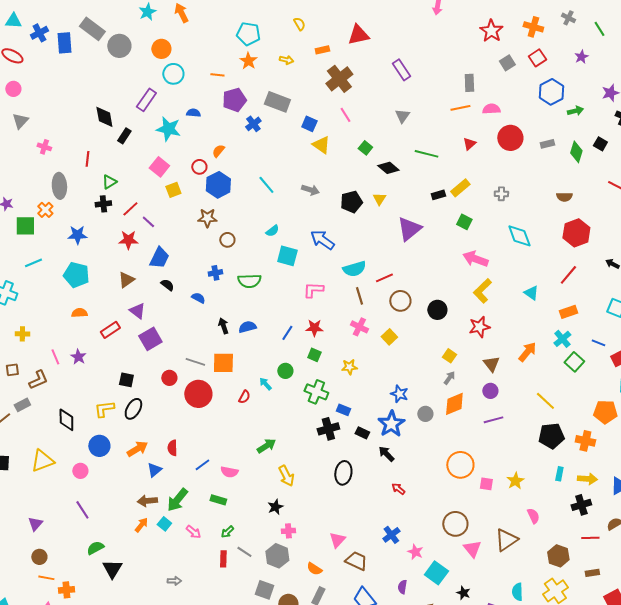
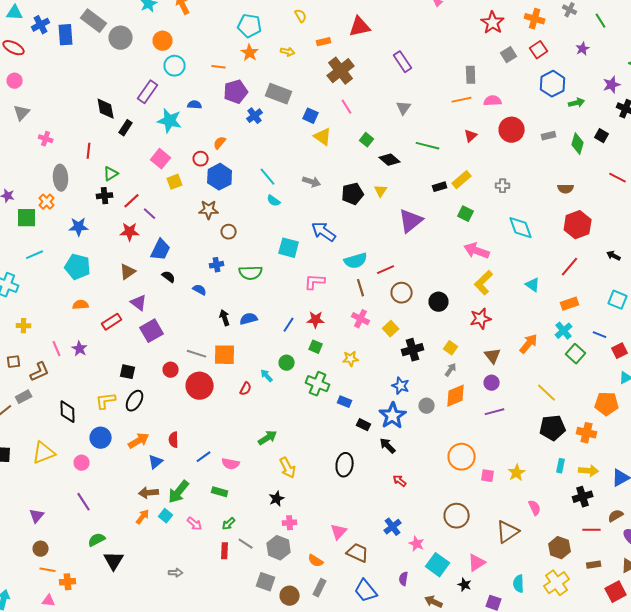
cyan semicircle: (272, 231) -> (274, 201), moved, turned 72
black cross: (328, 429) -> (413, 350), moved
pink triangle: (472, 549) -> (477, 563), moved, turned 36

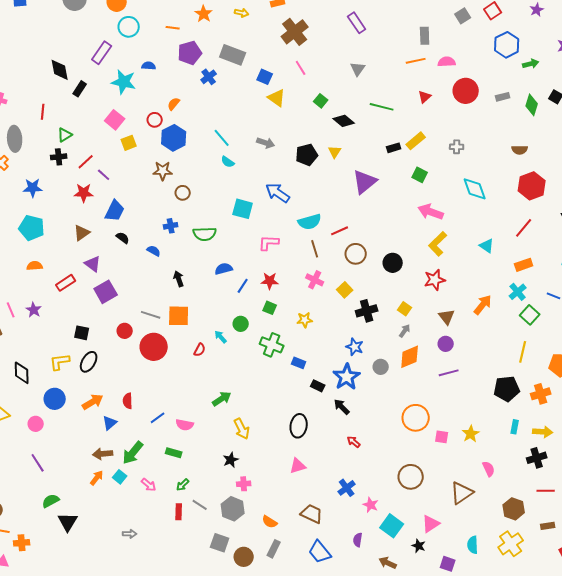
blue semicircle: (249, 319) -> (224, 269), moved
yellow line: (547, 393) -> (523, 352), moved, turned 60
orange cross: (587, 433) -> (541, 394), turned -30
pink triangle: (339, 532) -> (298, 466), moved, turned 30

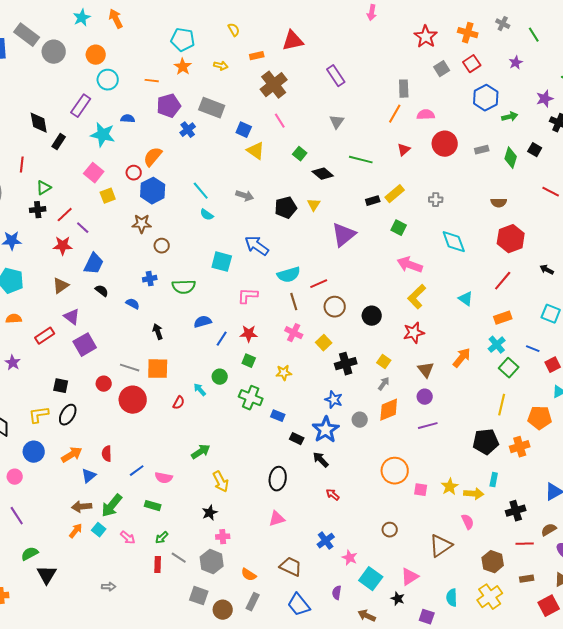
orange line: (416, 61) -> (395, 114), turned -48
orange semicircle: (174, 104) -> (153, 157), size x1.5
yellow arrow: (543, 432) -> (474, 494), moved
brown circle: (411, 477) -> (390, 530), size x0.6

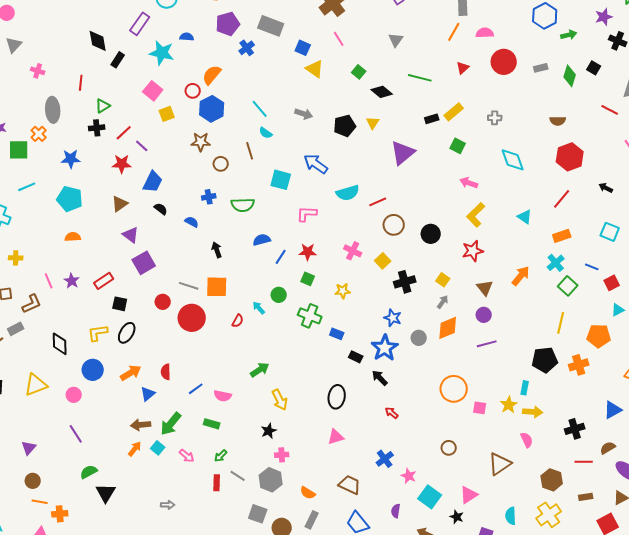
pink arrow: (410, 265) -> (469, 183), size x0.7
brown line: (294, 302) -> (250, 151), moved
red rectangle: (45, 336) -> (104, 281), moved
cyan rectangle: (494, 480) -> (525, 388), moved

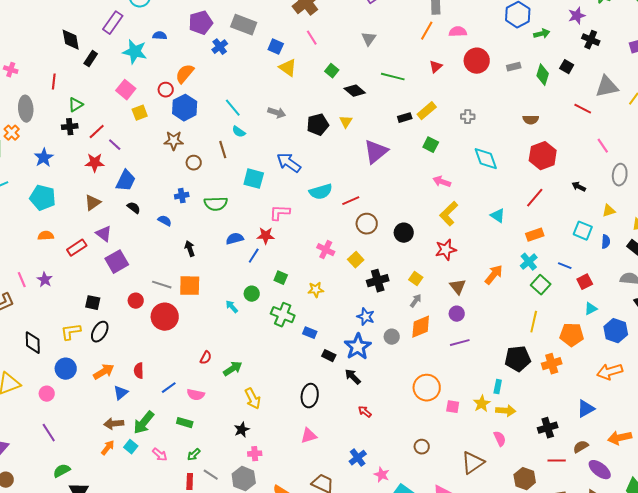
blue star: (71, 159) -> (44, 158), turned -30
red star: (308, 252) -> (266, 236), moved
red rectangle: (104, 281) -> (77, 248), moved
red semicircle: (238, 321) -> (206, 358), moved

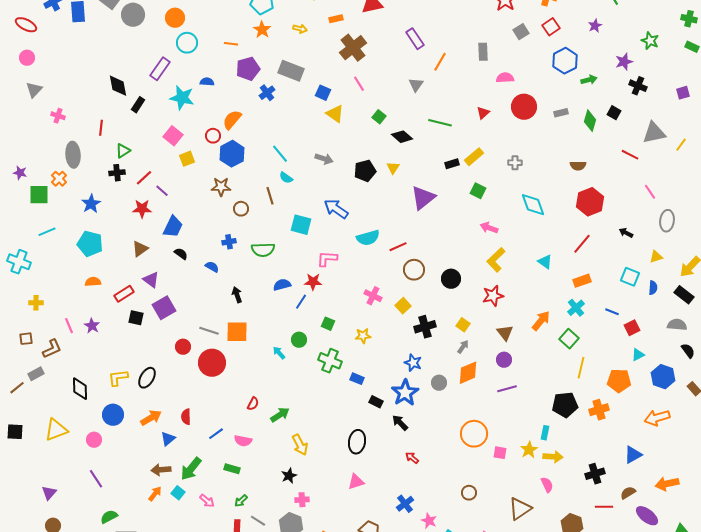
orange line: (427, 31) -> (440, 62), moved
green square: (541, 285) -> (569, 339), moved
black square: (93, 303) -> (136, 318), moved

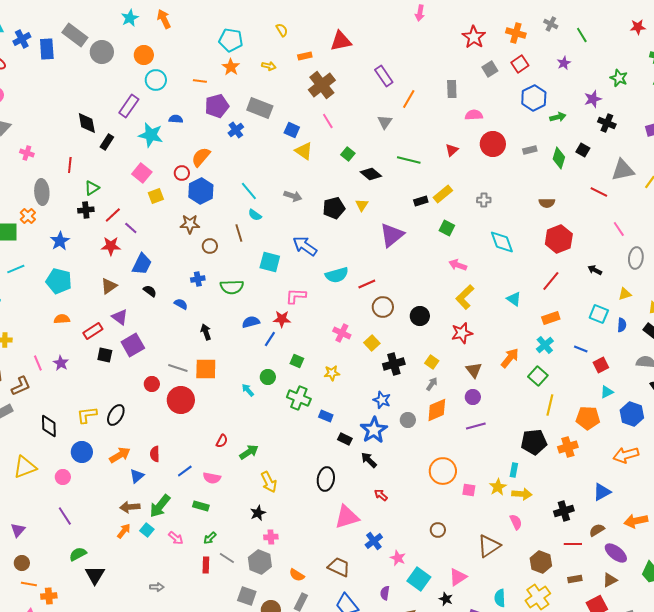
pink triangle: (356, 482) -> (347, 517), moved, size x1.5

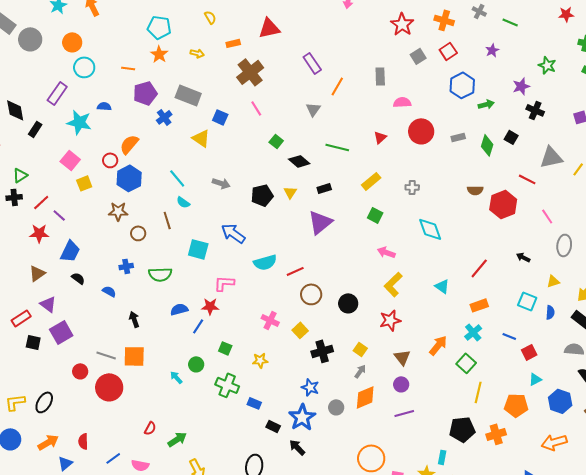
green line: (582, 35) -> (510, 22), turned -35
yellow triangle: (304, 151) -> (201, 138), moved
black rectangle: (421, 201) -> (324, 188), moved
red hexagon: (559, 239) -> (503, 204), moved

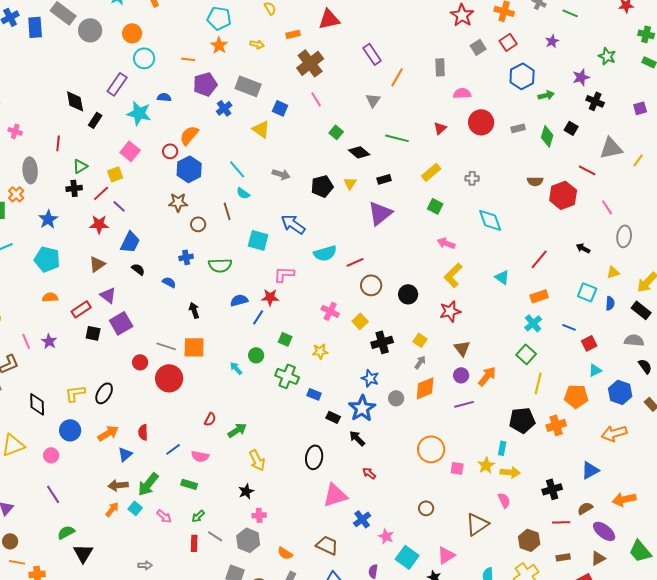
yellow square: (84, 183) -> (115, 174), moved
orange arrow: (438, 345) -> (487, 376), moved

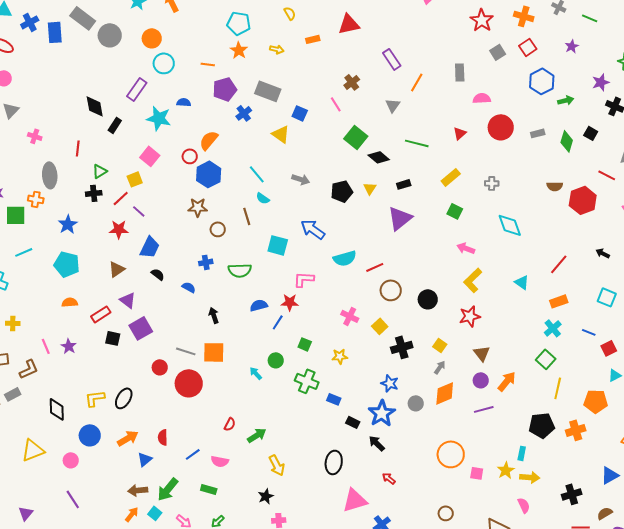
brown cross: (310, 63) -> (352, 82), moved, size x0.6
green square: (336, 132) -> (356, 137), size x1.6
orange cross: (16, 194) -> (36, 199), turned -35

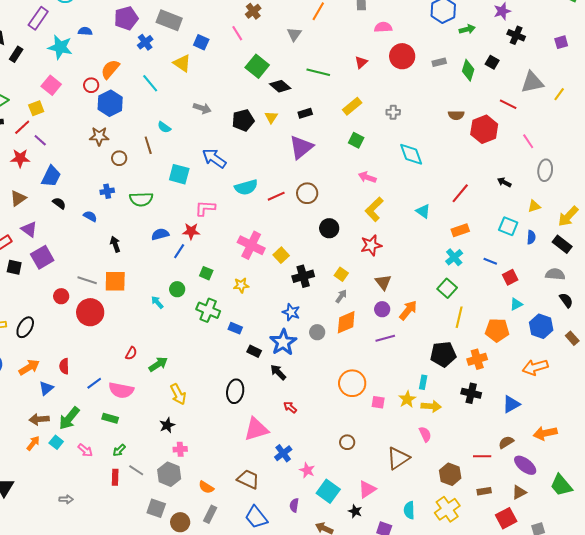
cyan line: (257, 174) -> (150, 83), moved
brown circle: (391, 290) -> (307, 193), moved
pink cross: (350, 316) -> (251, 245), size x1.5
pink semicircle: (220, 461) -> (121, 390), size x1.4
black cross: (572, 494) -> (471, 393), moved, turned 30

